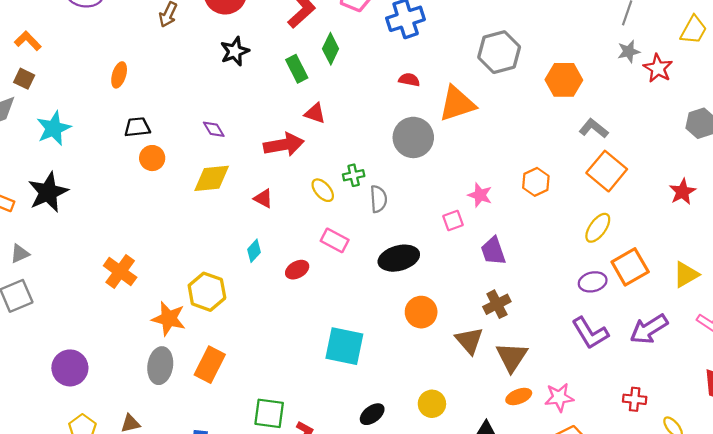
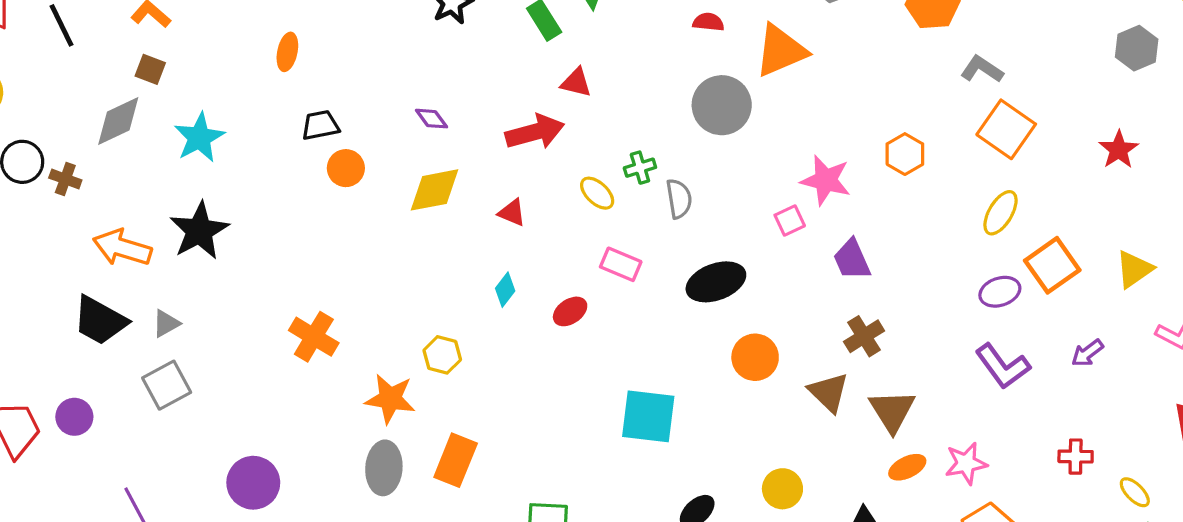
pink star: (480, 195) -> (826, 180), size x1.4
yellow hexagon: (207, 292) -> (442, 355), size x0.7
purple arrow: (649, 329) -> (1087, 353), size x0.6

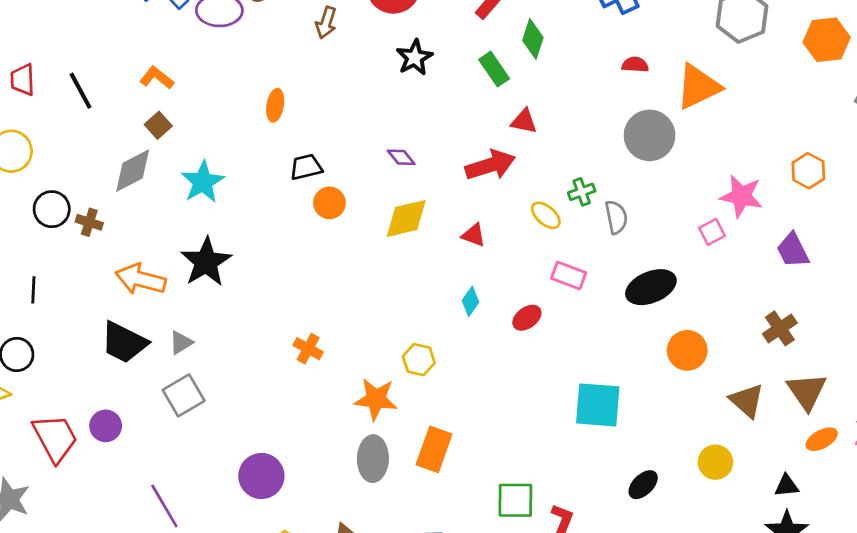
brown square: (150, 69) -> (158, 125), turned 30
purple trapezoid: (852, 260) -> (793, 250), moved
orange cross: (314, 337) -> (308, 349), size x0.7
brown triangle: (829, 392) -> (747, 401), moved

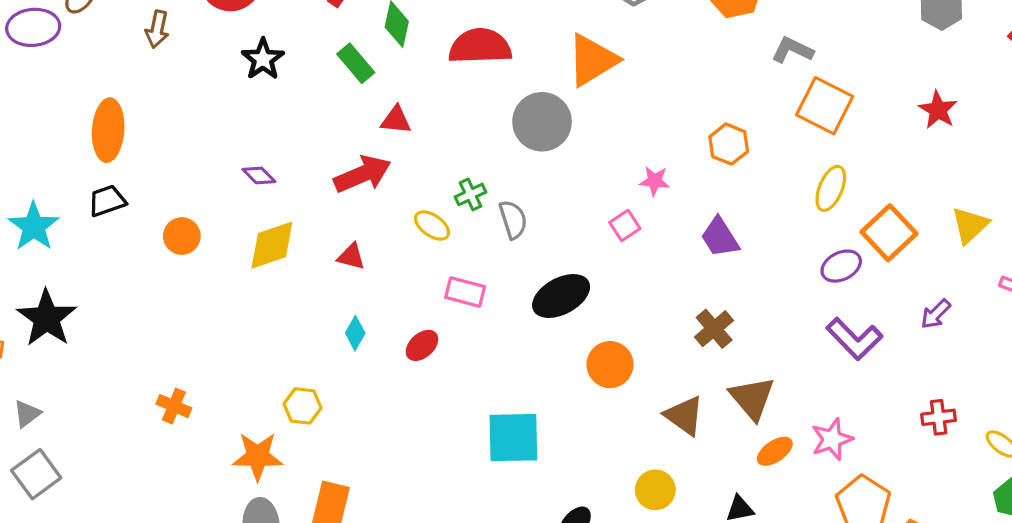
red semicircle: (635, 65) -> (480, 46), moved, size x2.0
orange ellipse: (275, 105) -> (108, 130), size x1.6
black trapezoid: (306, 167) -> (107, 201), moved
pink star: (741, 196) -> (655, 181), size x0.6

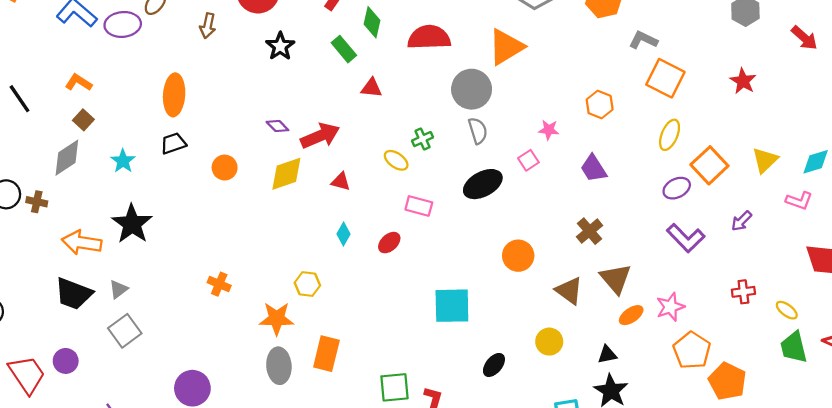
red arrow: (362, 174) -> (320, 136), moved
gray semicircle: (513, 220) -> (478, 131), moved
cyan star: (34, 227) -> (123, 161), size x0.7
black ellipse: (561, 296) -> (483, 184), moved

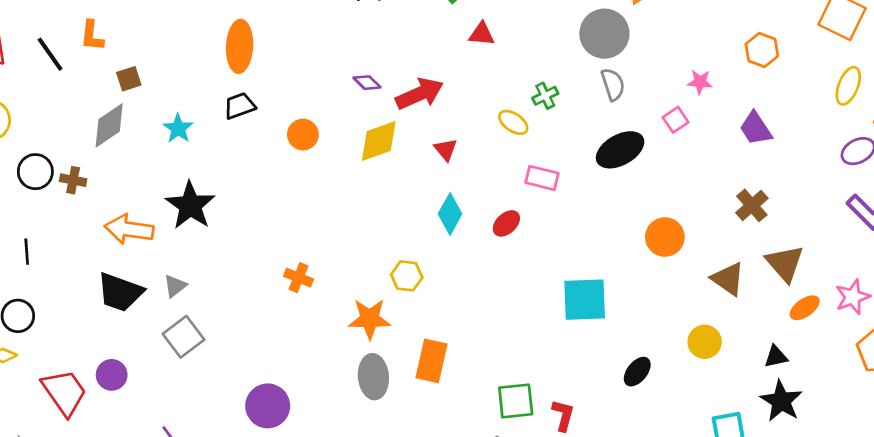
orange L-shape: (79, 83) -> (92, 36), moved, turned -116
brown square: (83, 120) -> (129, 79), turned 30
red triangle: (341, 182) -> (446, 150), turned 36
cyan diamond: (343, 234) -> (450, 214), size x1.4

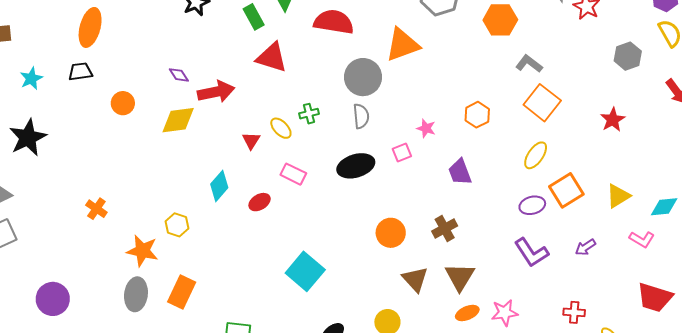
red triangle: (482, 34) -> (272, 57), size x1.6
red triangle: (446, 150) -> (251, 141), moved
orange circle: (665, 237) -> (391, 233), moved
cyan square: (585, 300) -> (305, 271), turned 30

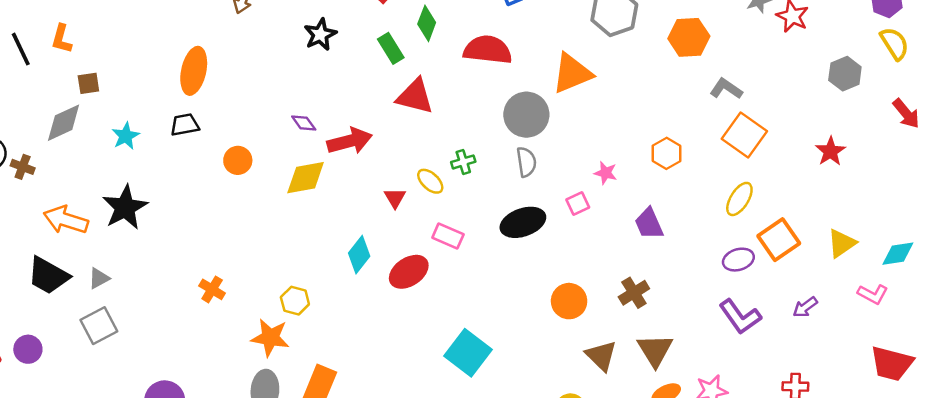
red ellipse: (260, 202) -> (409, 272), size x1.5
yellow hexagon: (177, 225) -> (295, 301), moved

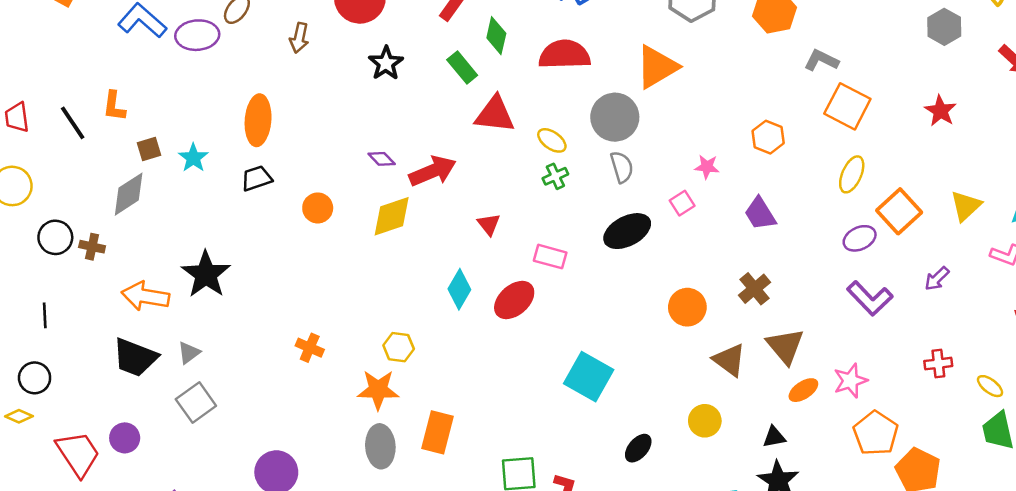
cyan star: (126, 136) -> (193, 158), moved
yellow ellipse: (430, 181) -> (552, 140), moved

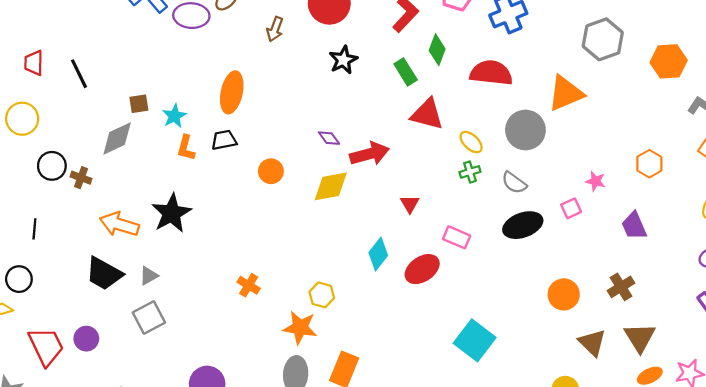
orange L-shape: (114, 106) -> (186, 148), moved
gray semicircle: (622, 167) -> (514, 183), moved, turned 135

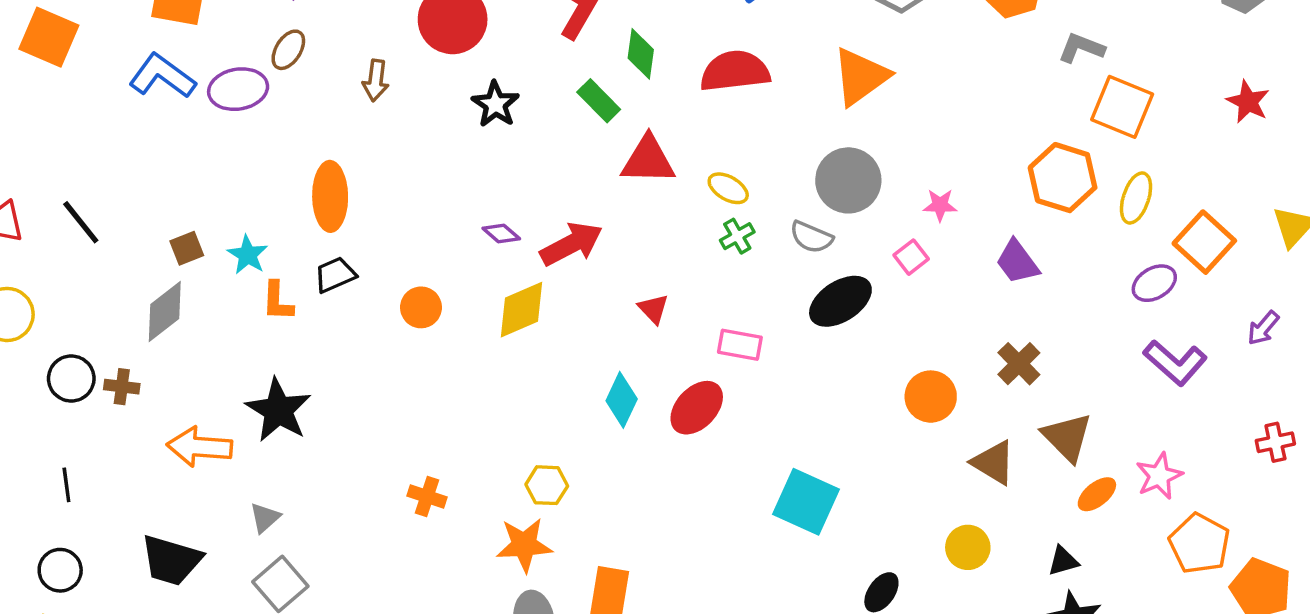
gray circle: (525, 130) -> (848, 180), moved
orange hexagon: (649, 164) -> (1063, 178), moved, size x1.5
black trapezoid: (104, 274) -> (171, 560), moved

